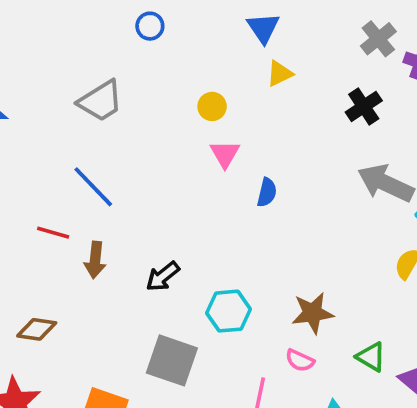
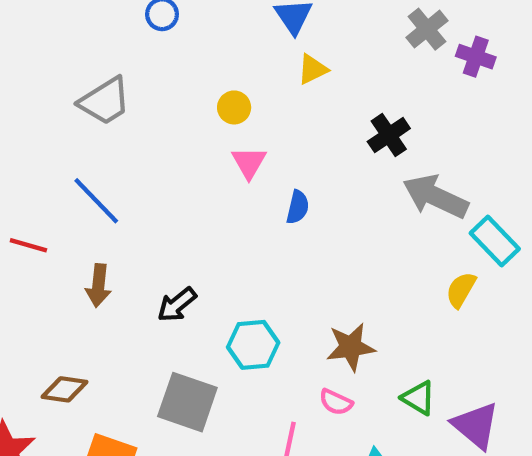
black cross: (364, 106) -> (389, 135), moved
red line: (53, 233) -> (28, 245), moved
brown diamond: (37, 329) -> (65, 389), moved

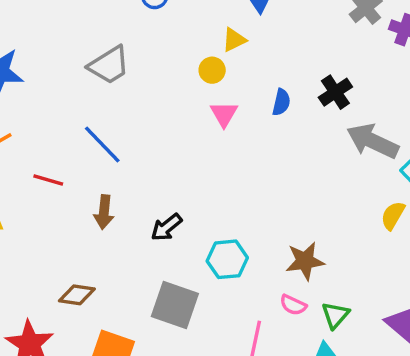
yellow triangle: (313, 69) -> (234, 40), moved
blue semicircle: (298, 207) -> (281, 102), moved
green triangle: (418, 398) -> (335, 315), moved, turned 40

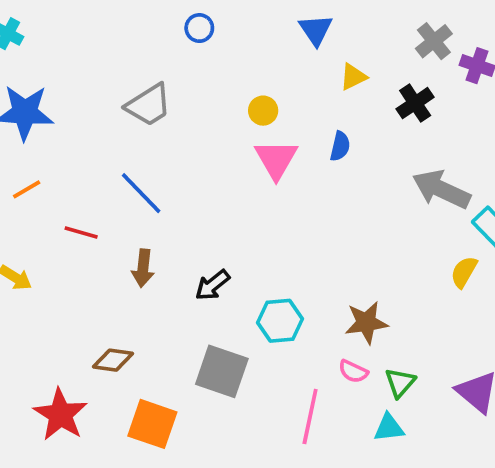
yellow triangle: (234, 40) -> (353, 77), moved
black cross: (335, 92) -> (415, 103), moved
pink triangle: (224, 114) -> (276, 159), size x1.4

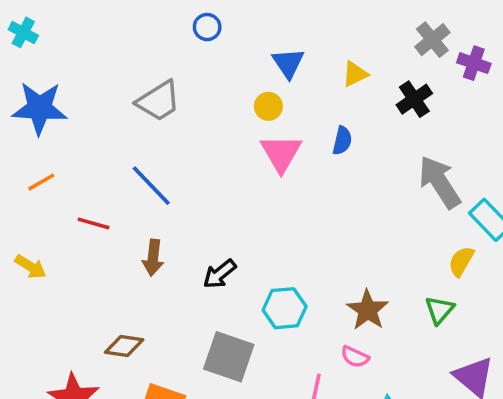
blue triangle: (316, 30) -> (288, 63), moved
gray arrow: (441, 189) -> (440, 182), turned 32
brown star: (366, 323) -> (368, 310), turned -30
green triangle: (400, 383) -> (440, 310), moved

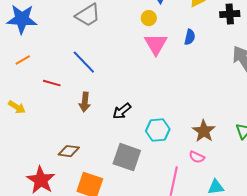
black cross: (414, 99) -> (230, 14), turned 30

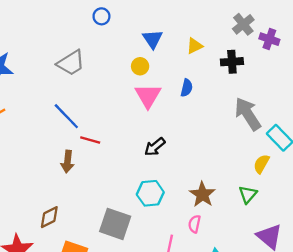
red line: (52, 83) -> (90, 140), moved
black arrow: (122, 111) -> (155, 147), moved
brown diamond: (69, 151) -> (49, 217), turned -35
pink semicircle: (197, 157) -> (195, 224), turned 77

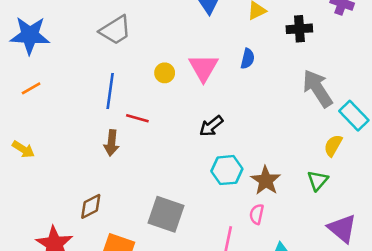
yellow circle: (140, 66) -> (165, 73), moved
blue line: (66, 116) -> (110, 91), turned 52
cyan hexagon: (150, 193) -> (227, 170), moved

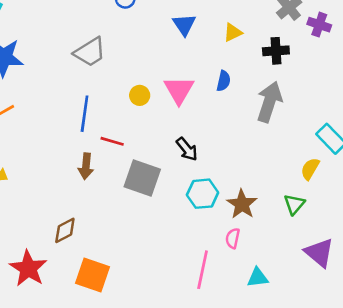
gray arrow: (318, 88) -> (269, 102), moved, turned 51
black arrow: (211, 126) -> (187, 149), turned -90
gray square: (166, 214) -> (142, 178), moved

